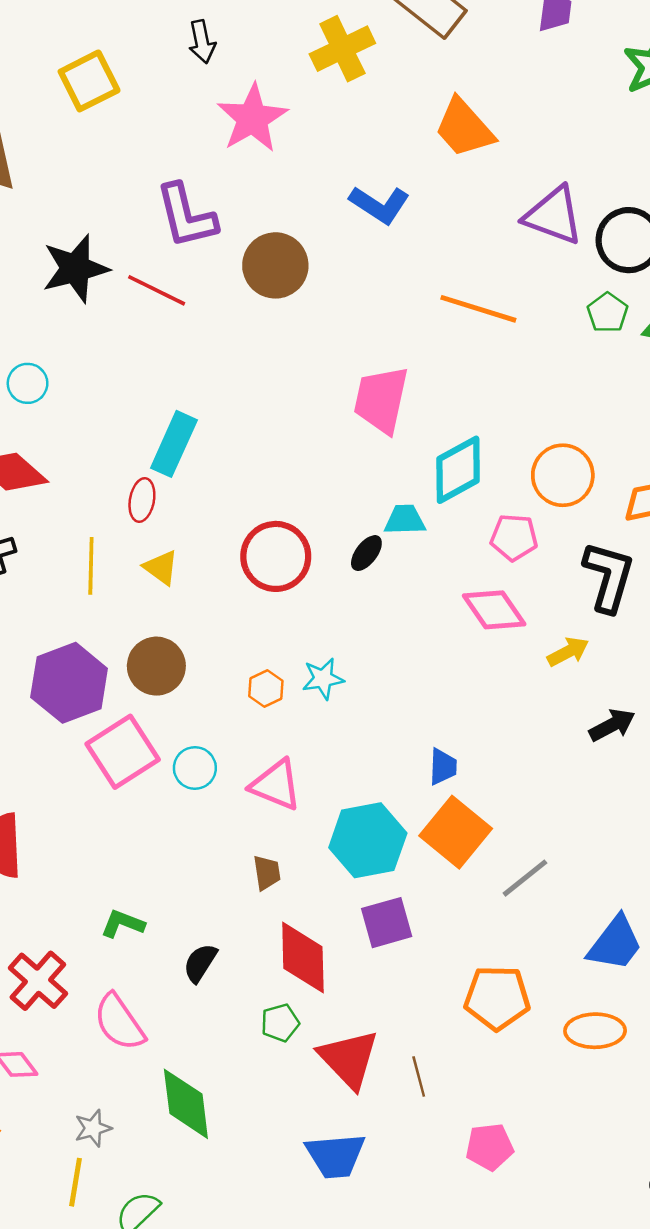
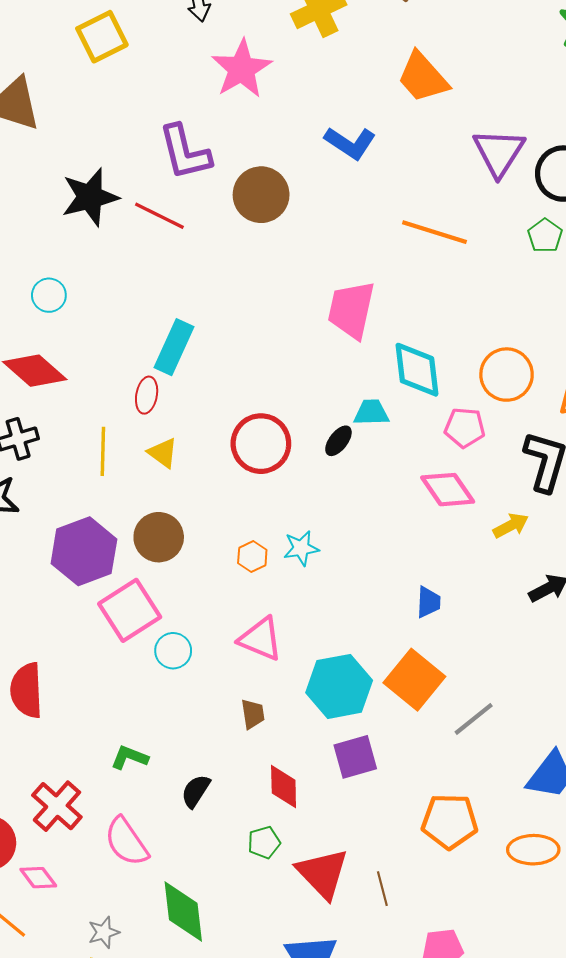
purple triangle: (553, 216) -> (499, 152), turned 42
cyan diamond: (458, 470) -> (417, 370), turned -68
blue trapezoid: (443, 767) -> (428, 602), moved
cyan circle: (195, 768) -> (173, 651), moved
red diamond: (303, 957) -> (284, 787), size x0.7

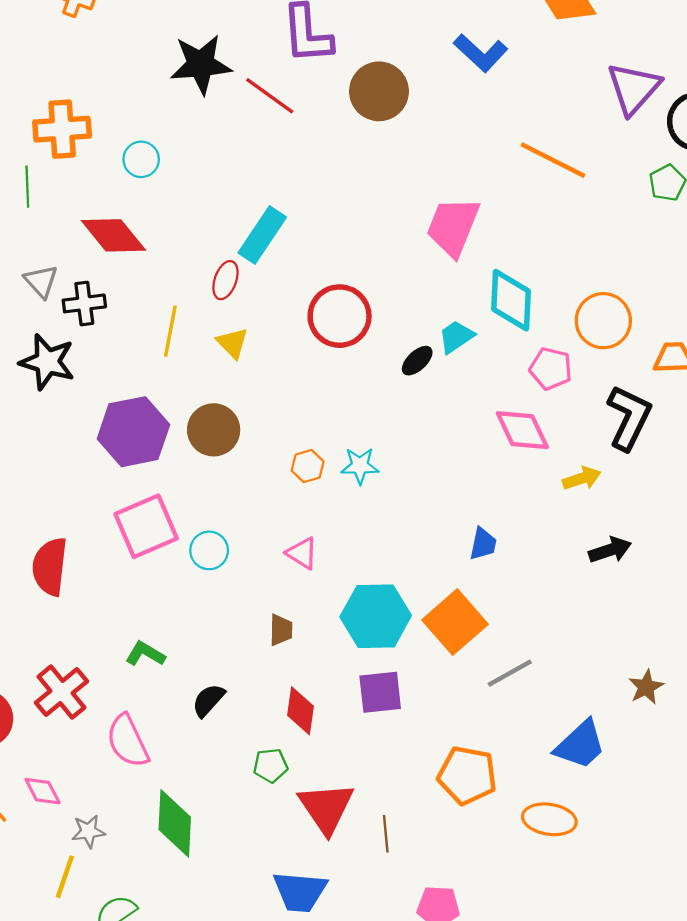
cyan trapezoid: (371, 412) -> (456, 337), turned -42
red circle: (261, 444) -> (340, 316), moved
pink square: (130, 610) -> (146, 526), moved
pink triangle: (261, 639) -> (302, 553), size x0.7
pink diamond: (38, 878) -> (43, 791), moved

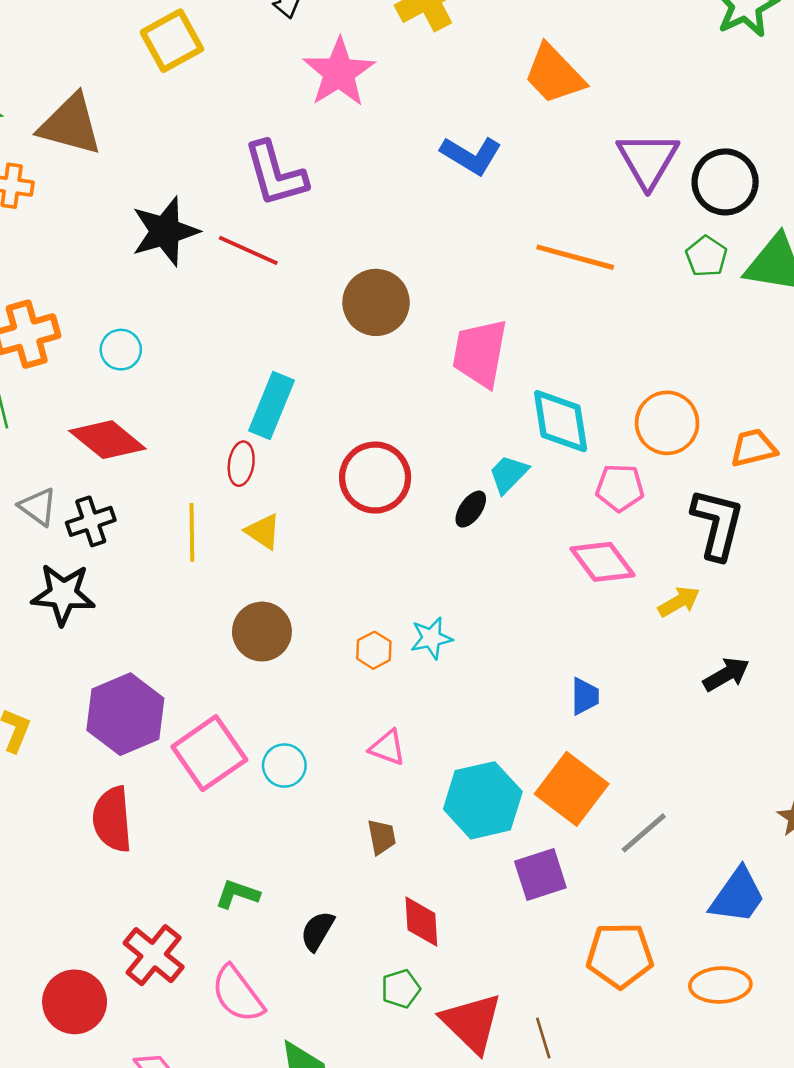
brown circle: (379, 91) -> (376, 302), moved
purple hexagon: (133, 432) -> (125, 714), moved
purple square: (380, 692) -> (540, 875), moved

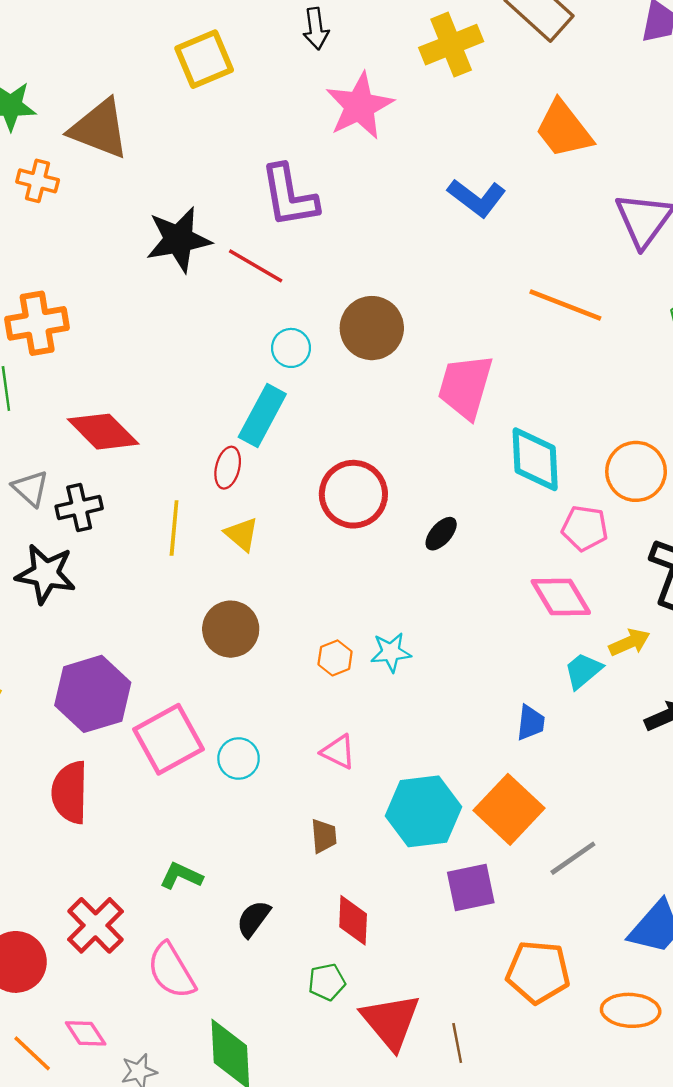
cyan circle: (121, 350) -> (291, 348), moved
cyan trapezoid: (508, 474) -> (583, 671), moved

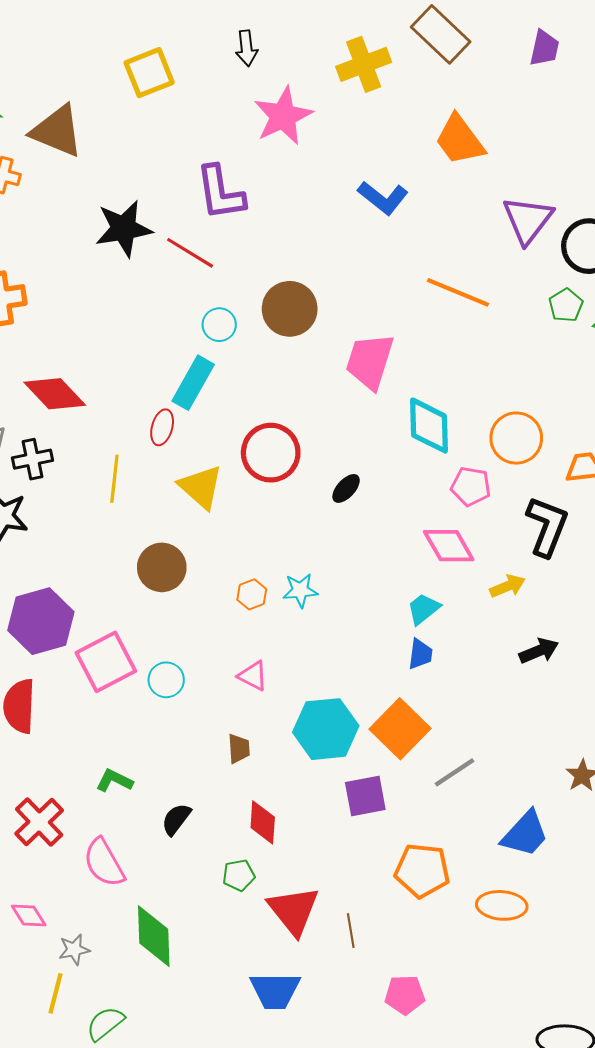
yellow triangle: (242, 534) -> (201, 487), moved, size x1.5
cyan trapezoid: (583, 671) -> (423, 609), moved

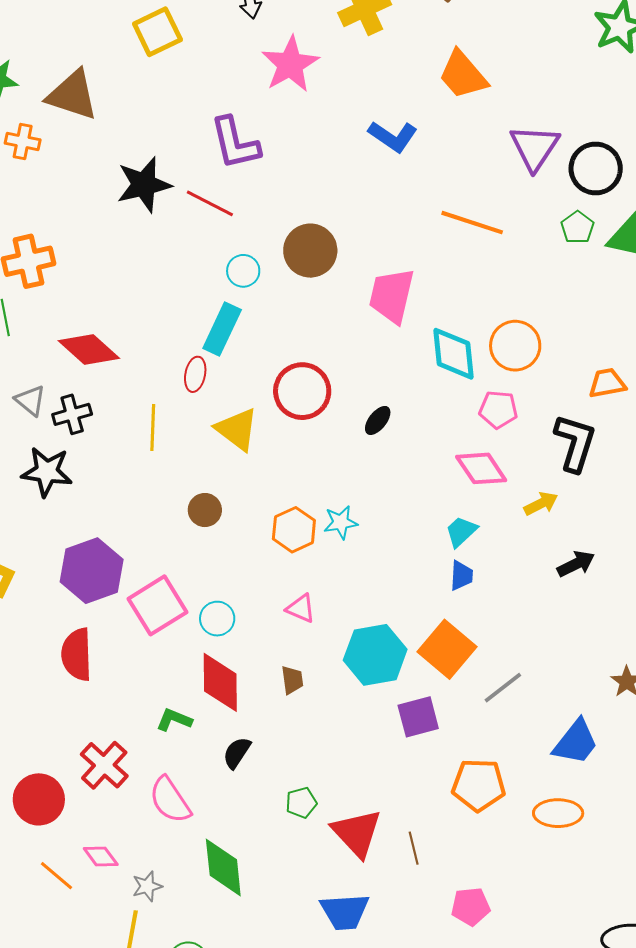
orange circle: (516, 438) -> (515, 346), moved
brown circle: (162, 567) -> (205, 510), size x0.7
orange hexagon: (252, 594) -> (294, 530), size x1.5
red diamond: (263, 822) -> (220, 682), moved, size x1.4

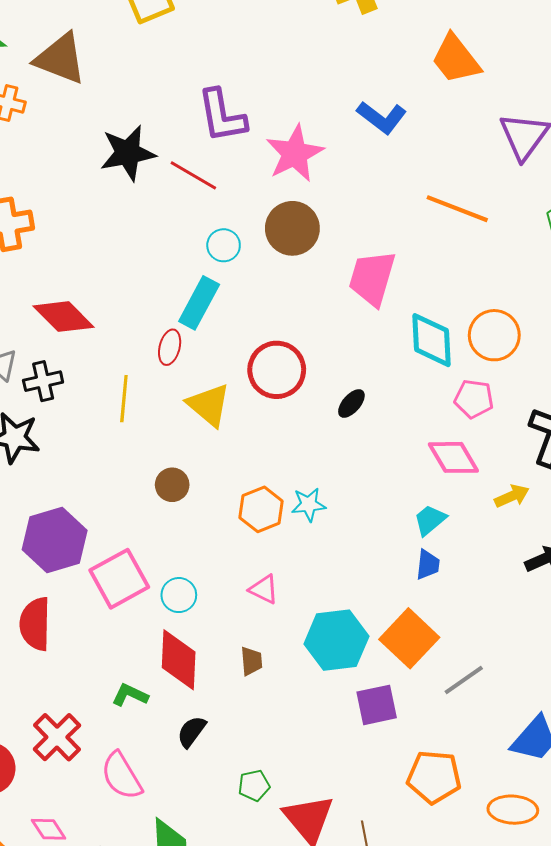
pink star: (290, 64) -> (295, 154), moved

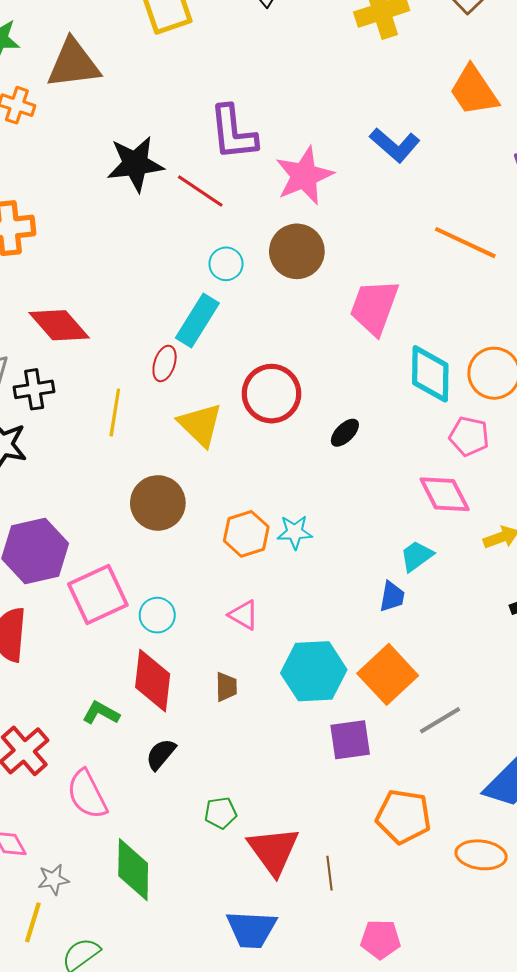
brown triangle: (60, 59) -> (73, 64), turned -32
brown circle: (172, 485) -> (158, 503), size x1.6
blue trapezoid: (428, 565) -> (392, 597), moved

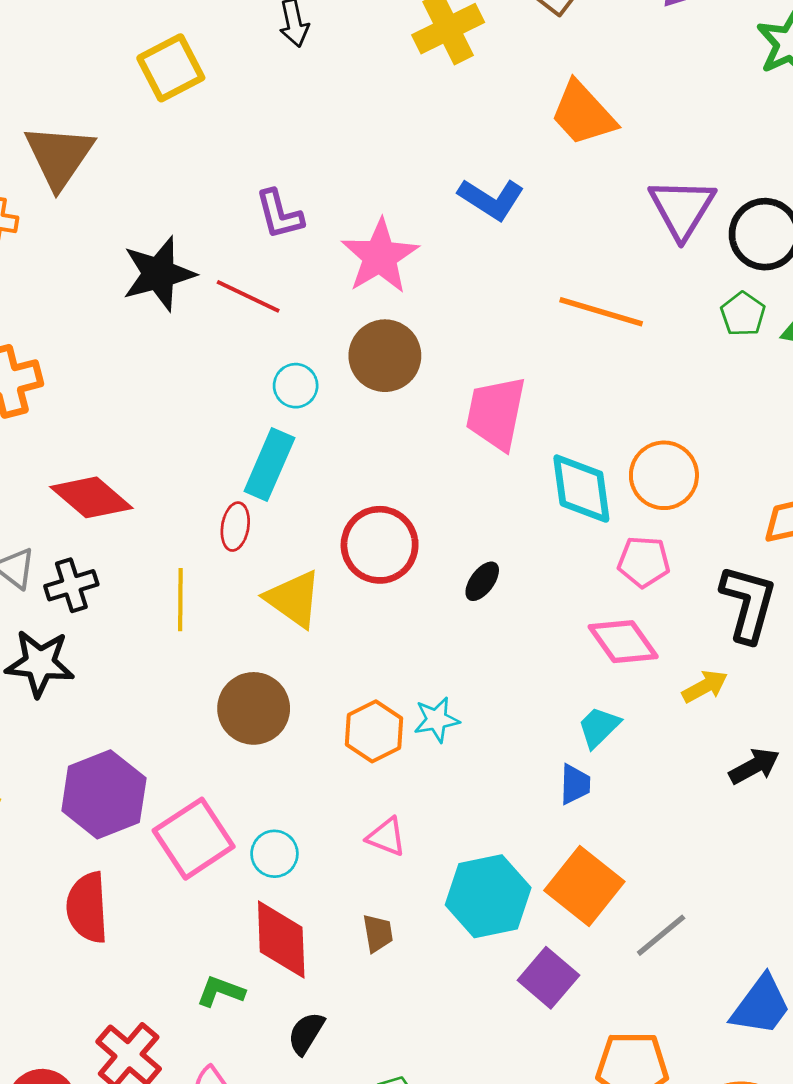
brown triangle: (73, 64) -> (59, 156), turned -40
purple L-shape: (233, 133) -> (279, 214), size x0.7
purple square: (350, 740) -> (548, 978), turned -33

